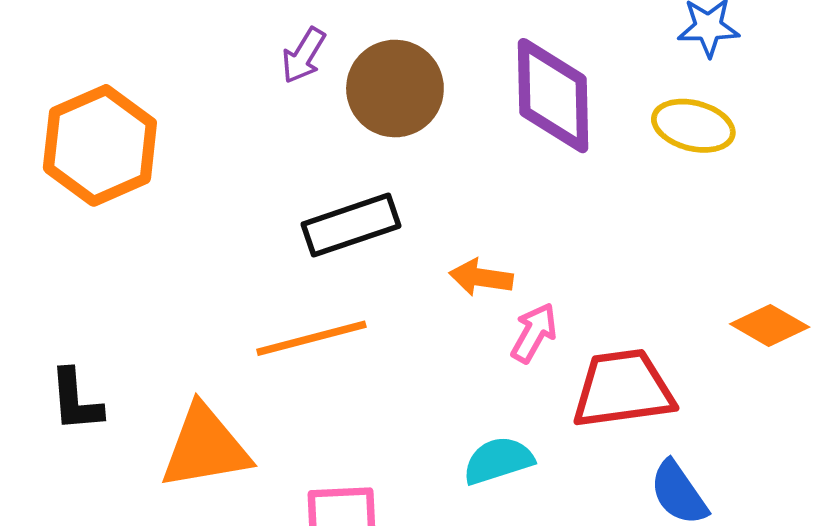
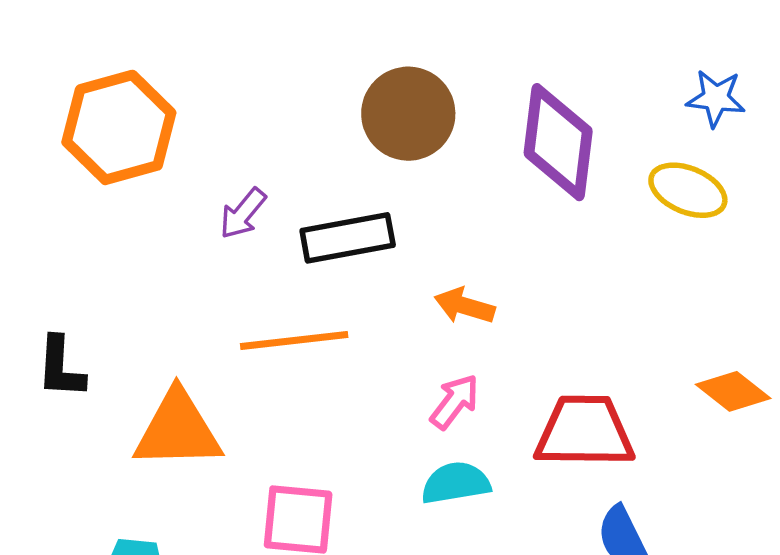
purple arrow: (303, 55) -> (243, 213), moved
pink arrow: (534, 333) -> (455, 402), moved

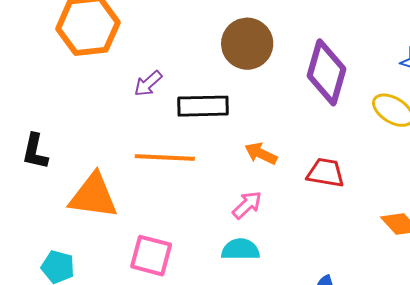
red trapezoid: (585, 432) -> (326, 173), moved, size x0.7

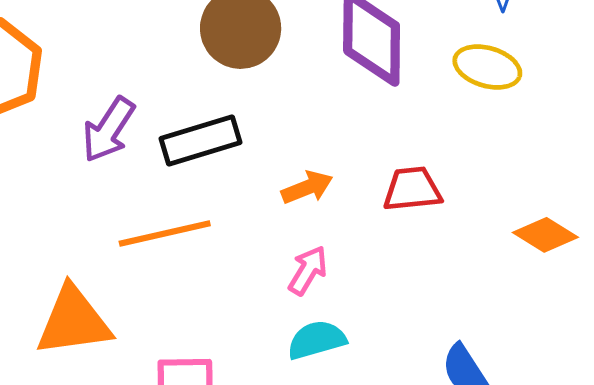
purple arrow: (148, 84) -> (108, 130), size x1.4
orange arrow: (261, 154) -> (307, 187), turned 148

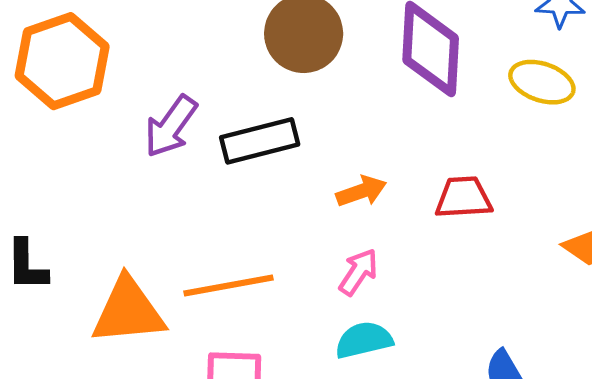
orange line: (165, 233) -> (229, 286), moved

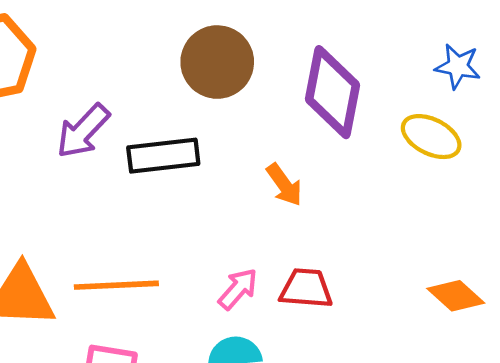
orange arrow: (361, 191) -> (284, 185), moved, turned 66
red trapezoid: (463, 198) -> (306, 288), moved

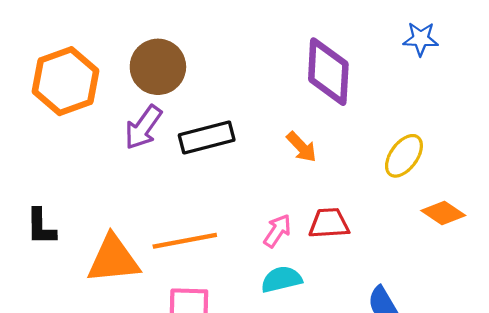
brown circle: (217, 62) -> (158, 67), moved
yellow ellipse: (431, 137) -> (404, 156), moved, turned -72

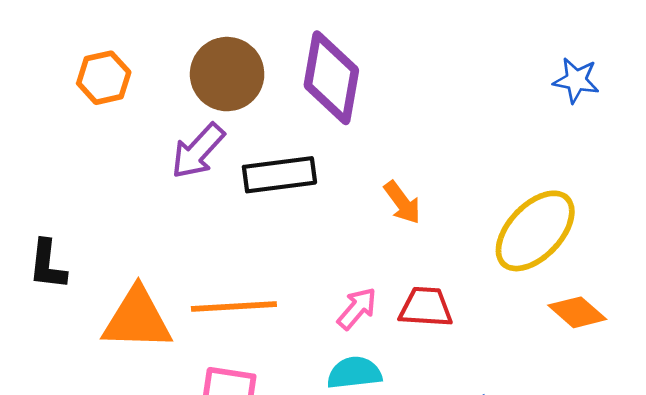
purple diamond: (328, 72) -> (331, 78), moved
orange hexagon: (66, 81) -> (104, 78), size x0.6
yellow ellipse: (404, 156) -> (535, 231), size x1.5

